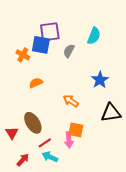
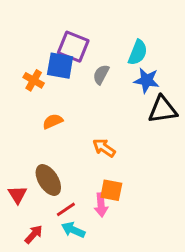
purple square: (50, 32) -> (73, 47), turned 30
blue star: (100, 80) -> (147, 80), moved, turned -30
black triangle: (111, 113) -> (163, 110), moved

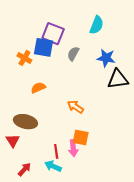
cyan semicircle: (138, 52) -> (97, 25), moved
brown ellipse: (48, 180) -> (25, 122), moved, turned -45
red line: (66, 209) -> (56, 151), moved, turned -64

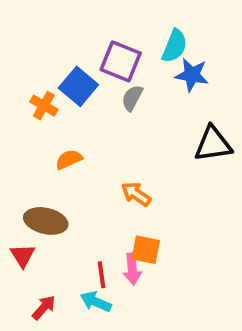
purple square: (53, 34) -> (121, 61), moved
blue square: (44, 47) -> (78, 86), turned 30
blue star: (106, 58) -> (192, 75), moved

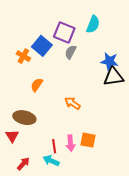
blue star: (192, 75) -> (109, 61), moved
orange semicircle: (69, 159) -> (37, 85), turned -32
orange square: (146, 250) -> (88, 140), moved

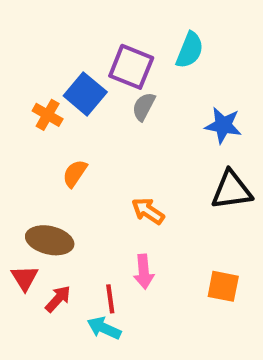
black triangle: (114, 77) -> (232, 190), moved
orange square: (88, 140) -> (223, 286), moved
pink arrow: (70, 143) -> (144, 272), moved
red arrow: (23, 164) -> (58, 299), moved

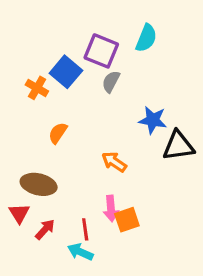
blue star: (223, 125) -> (153, 120), moved
orange square: (223, 286) -> (127, 220), moved, turned -30

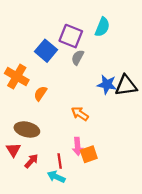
orange cross: (37, 88) -> (17, 77), moved, size x1.5
black triangle: (178, 146) -> (126, 86), moved

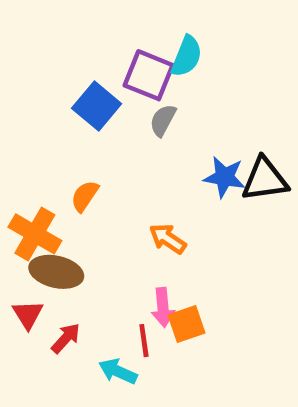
cyan semicircle: (102, 27) -> (187, 56), moved
orange cross: (17, 77) -> (35, 234), moved
red line: (60, 161) -> (144, 341), moved

